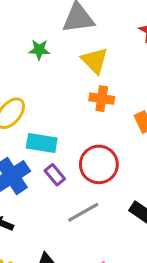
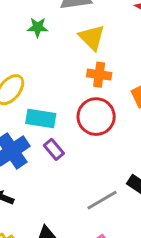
red circle: (99, 164) -> (96, 117), moved
gray line: (83, 212) -> (102, 200), moved

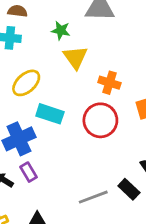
yellow triangle: (92, 37) -> (75, 57), moved
purple rectangle: (54, 149) -> (28, 172), moved

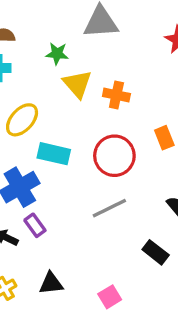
orange cross: (109, 83) -> (116, 95), moved
black rectangle: (129, 189) -> (156, 252), moved
gray line: (93, 197) -> (109, 208), moved

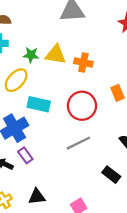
green star: (57, 54) -> (31, 55), moved
yellow triangle: (77, 84) -> (56, 55), turned -40

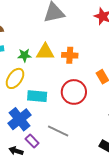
gray line: (78, 143) -> (58, 131), moved, turned 60

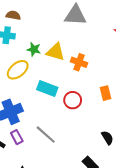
red circle: (74, 92) -> (73, 100), size x0.7
cyan rectangle: (37, 96) -> (47, 88), moved

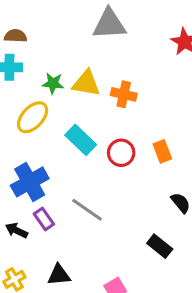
cyan rectangle: (47, 88) -> (81, 140), turned 30
orange rectangle: (105, 93) -> (162, 151), moved

